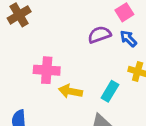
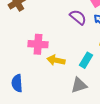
purple semicircle: (99, 35) -> (78, 17), turned 60

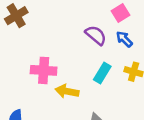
cyan rectangle: (86, 60) -> (102, 73), moved

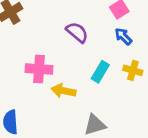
purple semicircle: (96, 35) -> (77, 32), moved

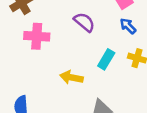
pink cross: (39, 69) -> (37, 36), moved

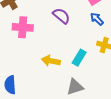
cyan rectangle: (106, 59) -> (79, 58), moved

